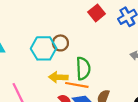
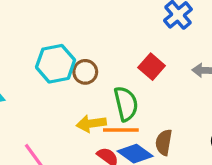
red square: (97, 13) -> (152, 67), moved
cyan hexagon: (44, 48) -> (56, 64), moved

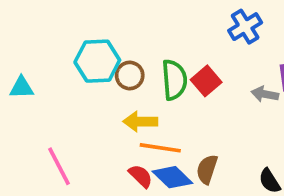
green semicircle: (126, 104) -> (174, 80), moved
yellow arrow: (91, 124) -> (140, 122), moved

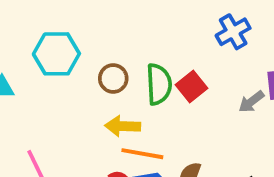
cyan hexagon: (97, 61) -> (56, 54), moved
gray arrow: (265, 94) -> (251, 102), turned -50

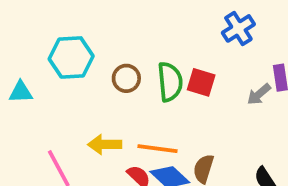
red square: (191, 86) -> (201, 82), turned -32
yellow arrow: (123, 126) -> (105, 144), moved

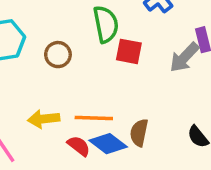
green semicircle: (170, 82) -> (106, 24), moved
gray arrow: (259, 94) -> (184, 57), size x1.4

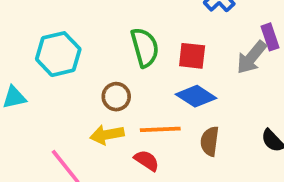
green semicircle: (106, 24) -> (145, 47), moved
brown circle: (58, 55) -> (116, 97), moved
blue diamond: (108, 144) -> (196, 96), moved

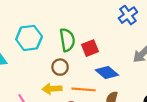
green semicircle: (145, 47) -> (67, 40), moved
red square: (192, 56) -> (90, 48), moved, turned -35

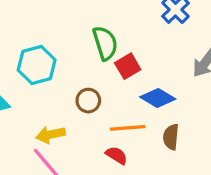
green semicircle: (67, 40) -> (105, 43), moved
yellow arrow: (52, 89) -> (51, 135), moved

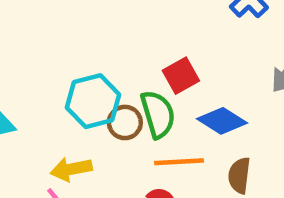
green semicircle: (105, 43) -> (158, 114), moved
cyan hexagon: (37, 65) -> (93, 101), moved

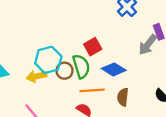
yellow arrow: (71, 169) -> (36, 76), moved

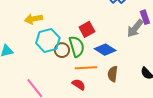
yellow arrow: (36, 76) -> (34, 19), moved

